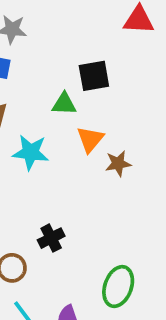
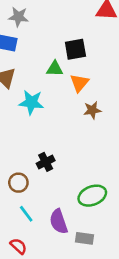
orange triangle: (90, 139) -> (79, 83), moved
green ellipse: (118, 287) -> (92, 196), turned 48

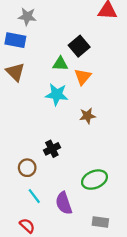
black square: (75, 49) -> (79, 46), turned -30
cyan star: (31, 102) -> (57, 94), moved
brown star: (92, 110) -> (87, 116), moved
gray rectangle: (84, 238) -> (100, 222), moved

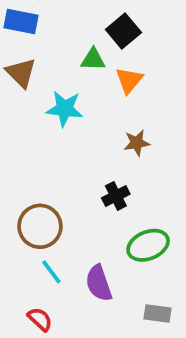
cyan star: (57, 94) -> (65, 109), moved
black cross: (52, 149) -> (116, 196), moved
brown circle: (27, 168) -> (40, 226), size x1.5

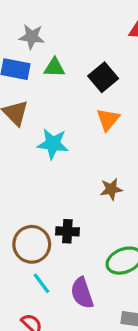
green triangle: (93, 59) -> (54, 68), moved
brown star: (137, 143) -> (111, 189), moved
black cross: (116, 196) -> (67, 231), moved, turned 30

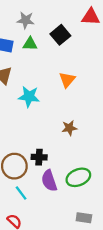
gray star: (32, 37) -> (26, 20), moved
black square: (103, 77) -> (60, 35), moved
purple semicircle: (82, 293) -> (49, 181), moved

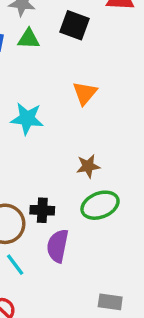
black square: (60, 35) -> (75, 25), turned -30
green ellipse: (78, 177) -> (100, 205), moved
purple semicircle: (49, 181) -> (58, 246), turned 30

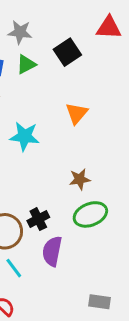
black square: (75, 25) -> (67, 52), turned 36
green triangle: (29, 39) -> (26, 64), turned -30
black cross: (42, 210) -> (38, 219), turned -30

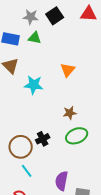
black square: (67, 52) -> (55, 16), moved
green triangle: (26, 64) -> (35, 38), turned 40
purple semicircle: (52, 251) -> (62, 181), moved

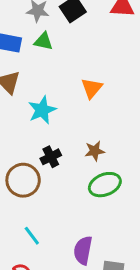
cyan star: (34, 85) -> (42, 110), turned -30
black cross: (43, 139) -> (51, 157), moved
brown circle: (21, 147) -> (23, 180), moved

